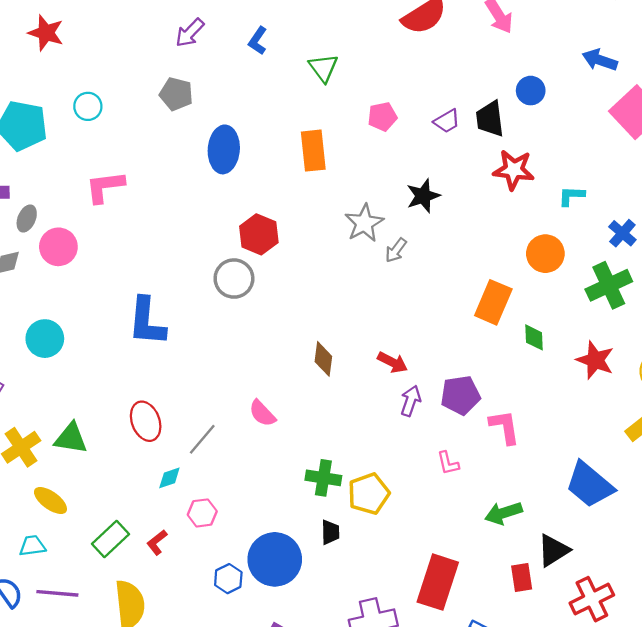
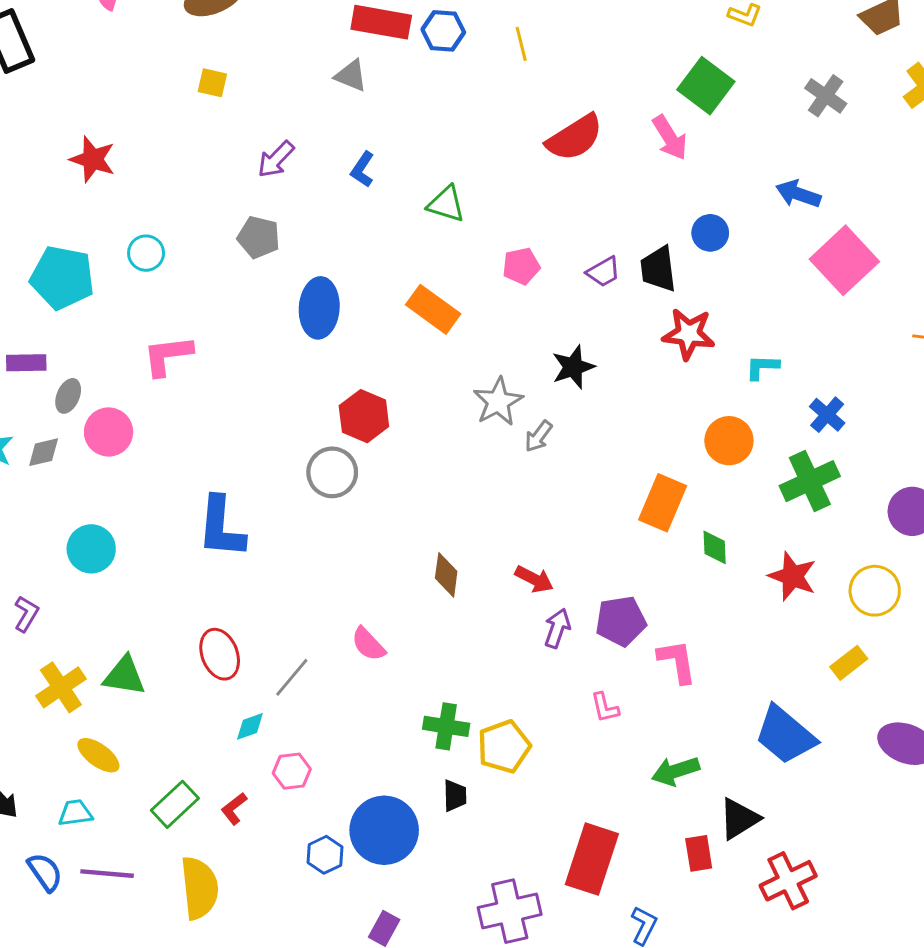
green triangle: (323, 68) -> (446, 204), turned -36
orange rectangle: (313, 151) -> (433, 309), turned -48

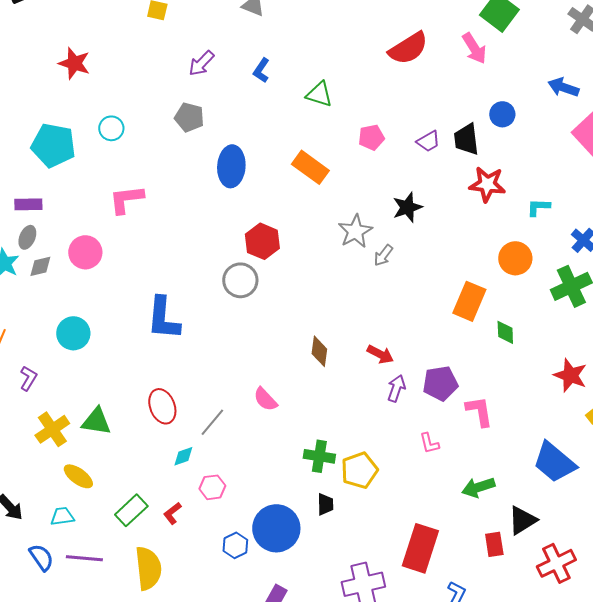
gray ellipse: (68, 396) -> (27, 237), moved
red star: (792, 576) -> (570, 375), moved

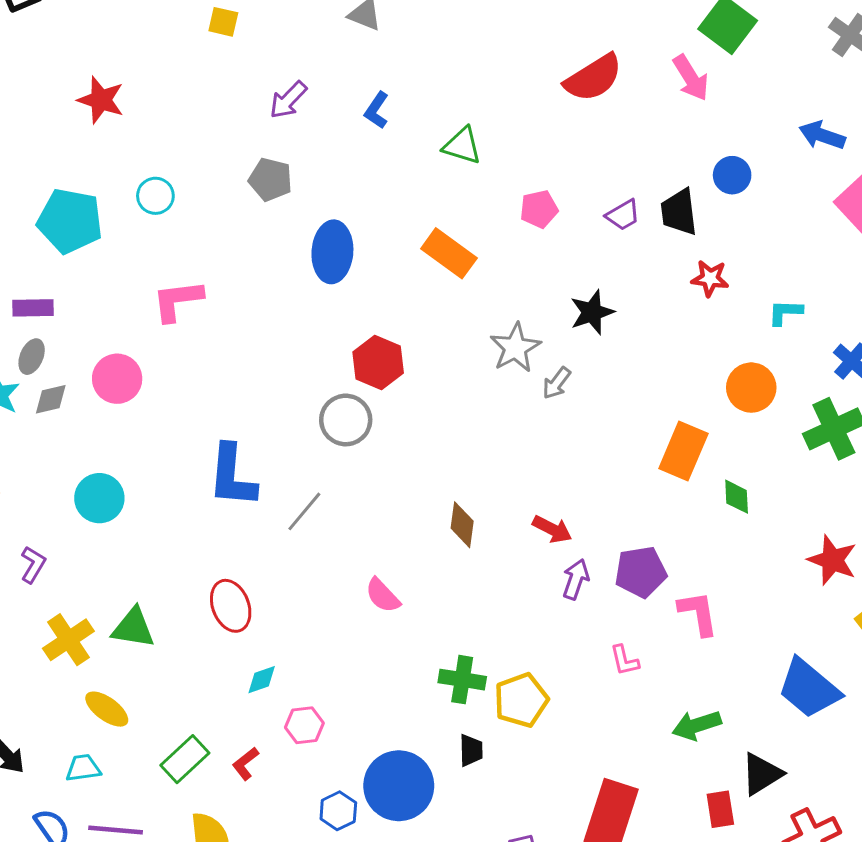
red star: (487, 184) -> (710, 278), size x0.7
gray line: (212, 422) -> (304, 511), moved

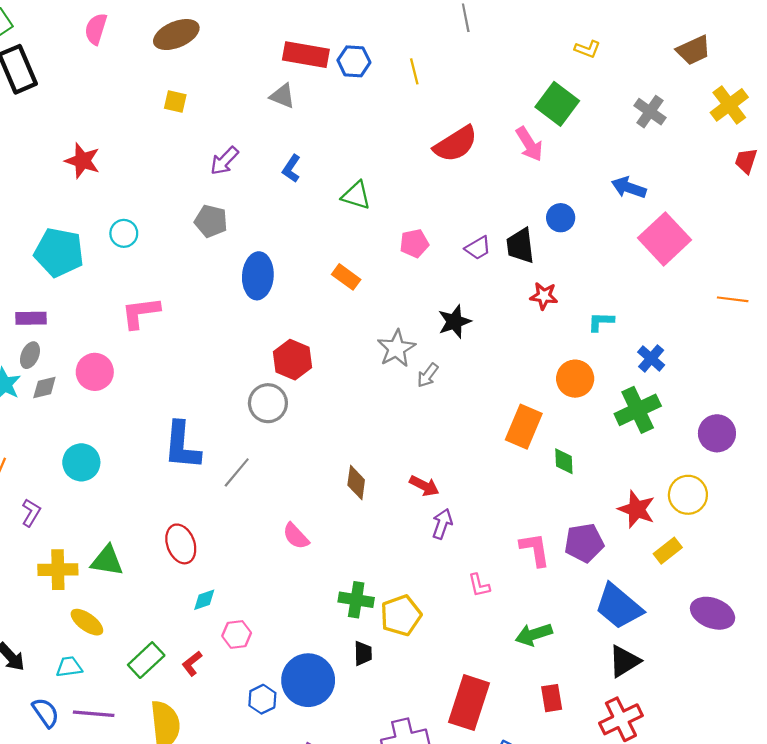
orange rectangle: (449, 253) -> (346, 277), size x0.7
purple pentagon: (641, 572) -> (584, 543), moved
yellow cross: (68, 640) -> (58, 570), turned 33
black triangle: (762, 774) -> (624, 661), moved

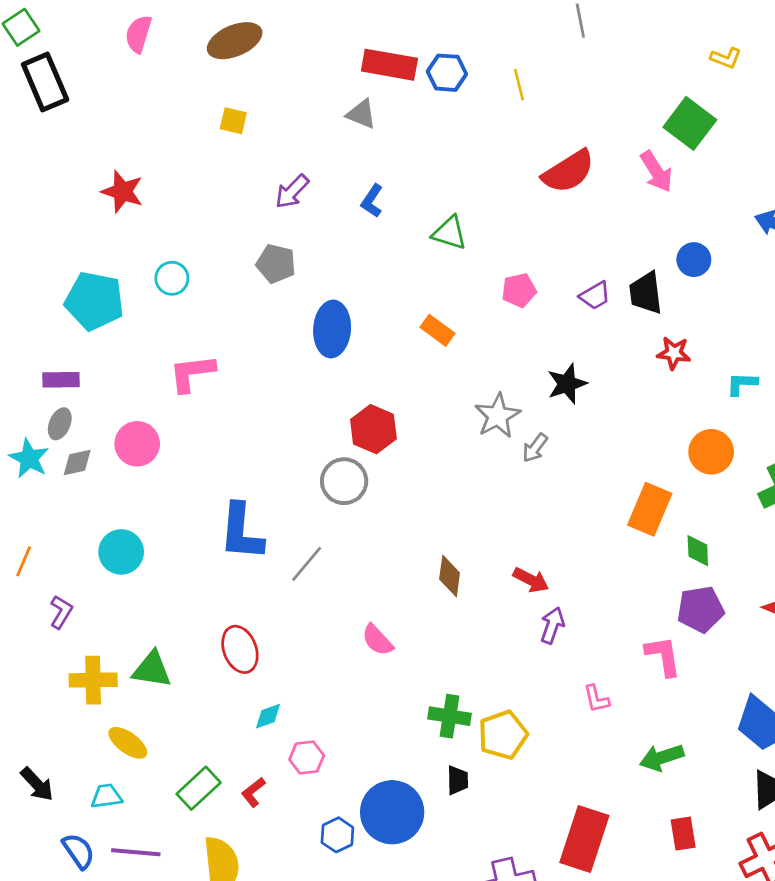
purple pentagon: (584, 543) -> (700, 609), moved

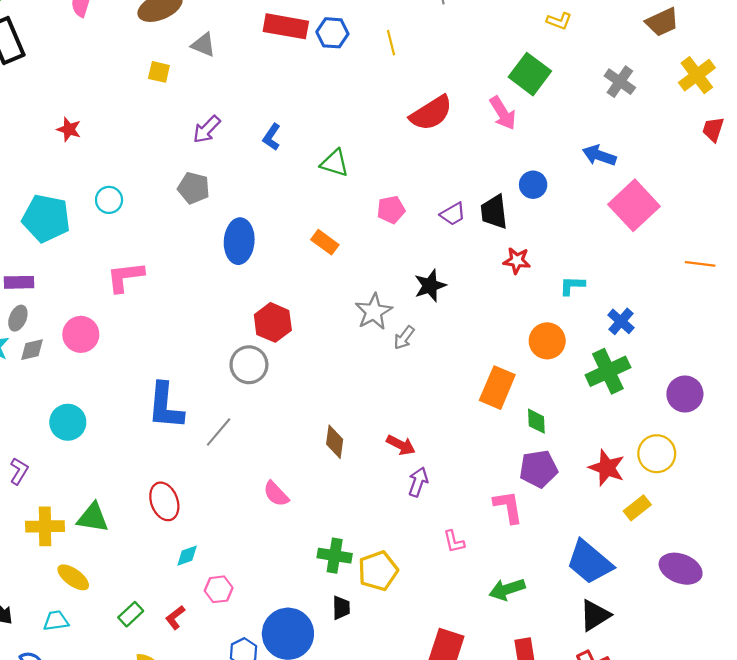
gray triangle: (361, 114) -> (203, 45), moved
red star: (122, 192) -> (69, 129), size x0.7
green rectangle: (199, 788) -> (131, 614), size x0.7

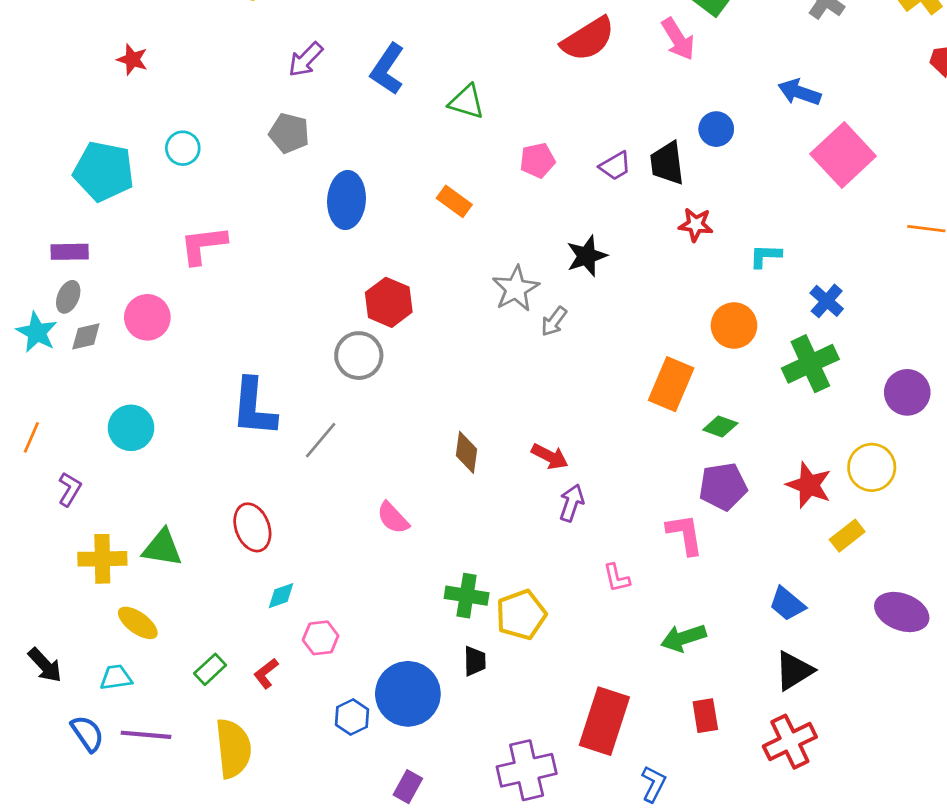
blue L-shape: (272, 137) -> (387, 69), size x1.5
green diamond: (536, 421) -> (720, 426), turned -68
blue trapezoid: (589, 562) -> (787, 604), size x0.6

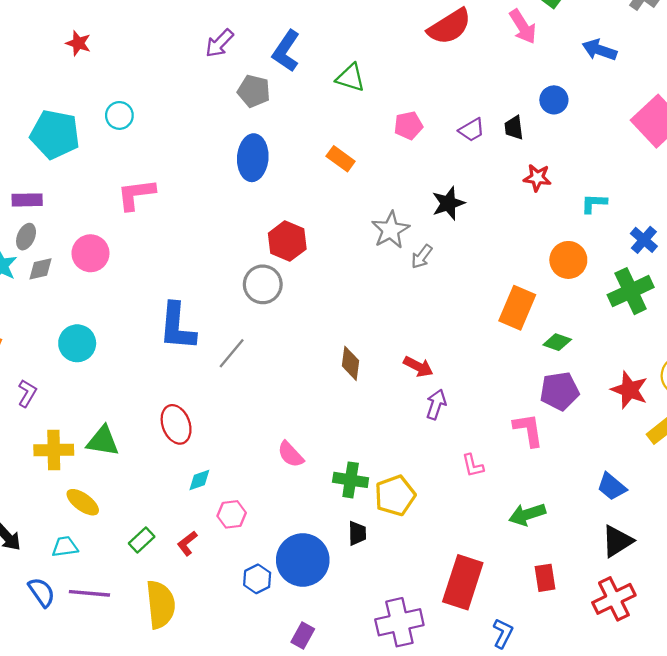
blue arrow: (799, 92) -> (599, 50), moved
gray pentagon: (289, 133) -> (254, 91), moved
black trapezoid: (667, 163) -> (514, 128), size x0.7
pink semicircle: (393, 518) -> (291, 454), moved

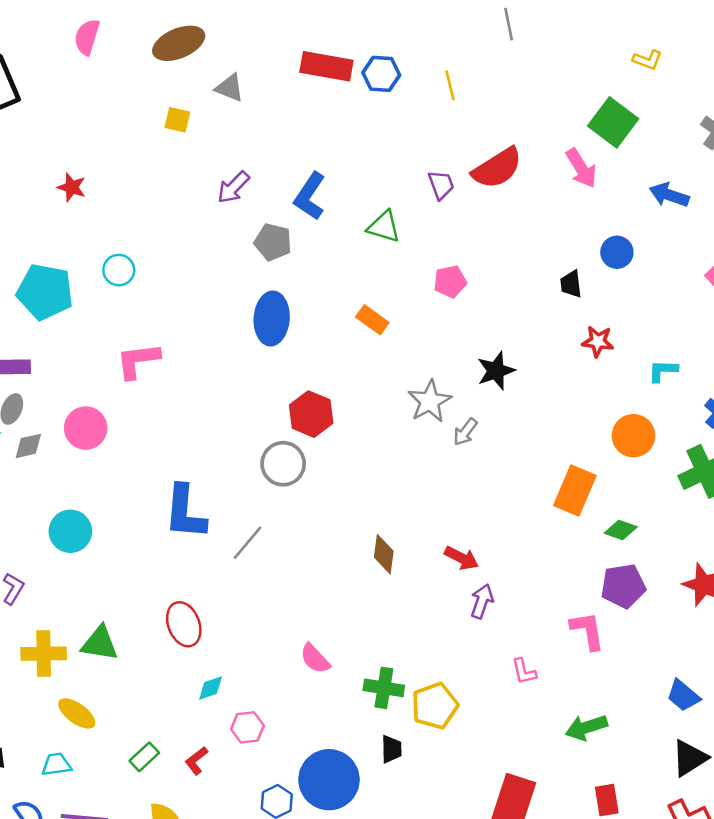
purple trapezoid: (472, 130) -> (441, 185), moved, turned -80

